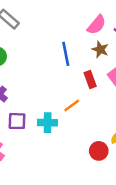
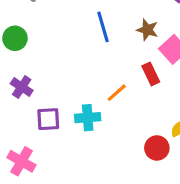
brown star: (100, 49) -> (147, 30), moved
red rectangle: (90, 80) -> (151, 74), moved

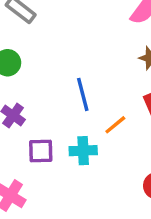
blue line: (103, 27) -> (83, 94), moved

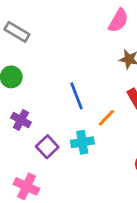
purple square: (41, 151) -> (47, 147), turned -35

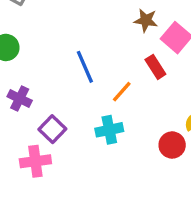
cyan cross: (82, 142) -> (109, 130), moved
pink cross: (26, 186) -> (35, 161), moved, turned -30

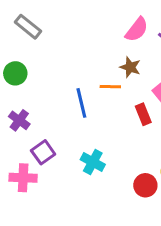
brown star: (146, 20) -> (130, 67), moved
orange line: (122, 92) -> (110, 87), moved, turned 40
cyan cross: (109, 130) -> (93, 162), turned 30

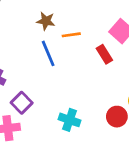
brown star: (130, 67) -> (46, 21), moved
cyan cross: (93, 162) -> (70, 120), moved

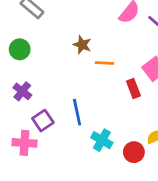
blue line: (48, 53) -> (77, 112), moved
cyan cross: (70, 120) -> (102, 140), moved

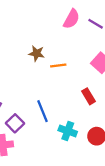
red rectangle: (133, 88) -> (88, 96), moved

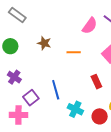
pink semicircle: (71, 19) -> (90, 26), moved
brown star: (37, 53) -> (44, 43), moved

